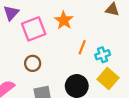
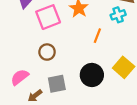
cyan cross: (103, 55) -> (118, 15), moved

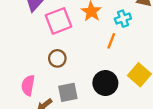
cyan cross: (118, 15) -> (123, 19), moved
pink semicircle: (20, 77) -> (28, 85), turned -42

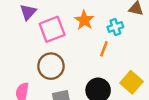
brown circle: (57, 58) -> (51, 66), size x1.5

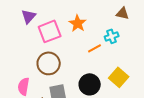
cyan cross: (115, 27) -> (112, 36), moved
orange line: (104, 49) -> (95, 48), turned 40

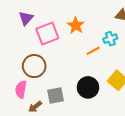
brown circle: (49, 63) -> (34, 66), moved

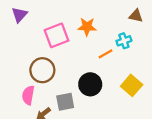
purple triangle: (26, 18) -> (20, 15), moved
orange star: (76, 25) -> (87, 27), turned -30
black circle: (88, 87) -> (90, 84), moved

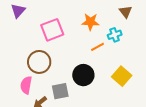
brown triangle: (136, 16) -> (126, 12), turned 40
orange star: (87, 27) -> (90, 22), moved

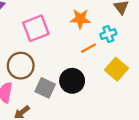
yellow square: (122, 76) -> (117, 69), moved
gray square: (60, 91) -> (45, 88), moved, turned 36

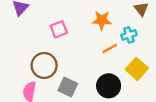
pink square: (36, 28) -> (59, 29), size x0.7
black circle: (72, 81) -> (109, 86), moved

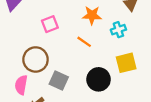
orange line: (110, 49) -> (84, 42), moved, turned 64
yellow square: (137, 69) -> (126, 63), turned 35

